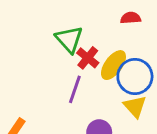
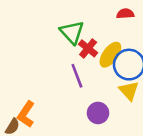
purple line: (75, 89) -> (77, 76), turned -40

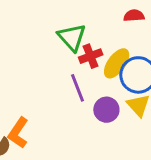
red cross: (88, 48) -> (91, 56), turned 30
purple circle: (98, 113) -> (106, 110), moved

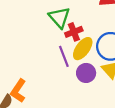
yellow ellipse: (117, 63) -> (83, 49), moved

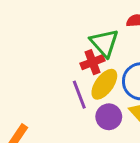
green triangle: (59, 17) -> (104, 43), moved

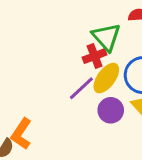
purple line: (79, 95) -> (81, 88), turned 68

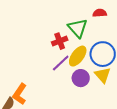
red cross: (95, 56) -> (60, 41), moved

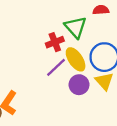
yellow ellipse: (78, 56) -> (76, 59), turned -70

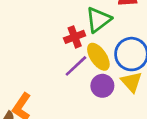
green triangle: (76, 27) -> (98, 20), turned 35

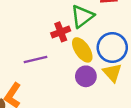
purple line: (76, 66) -> (36, 60), moved, turned 30

